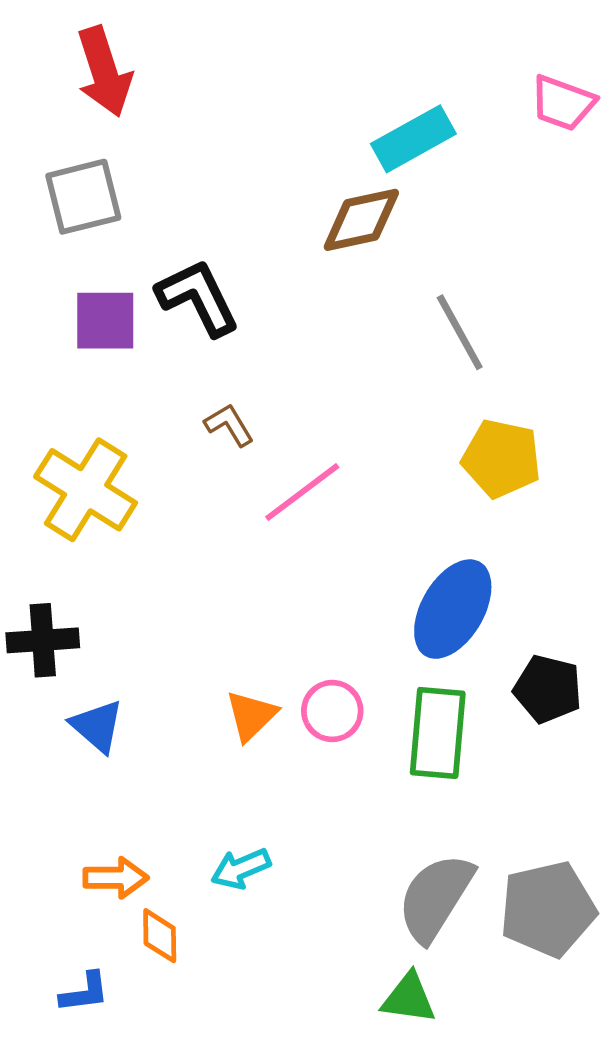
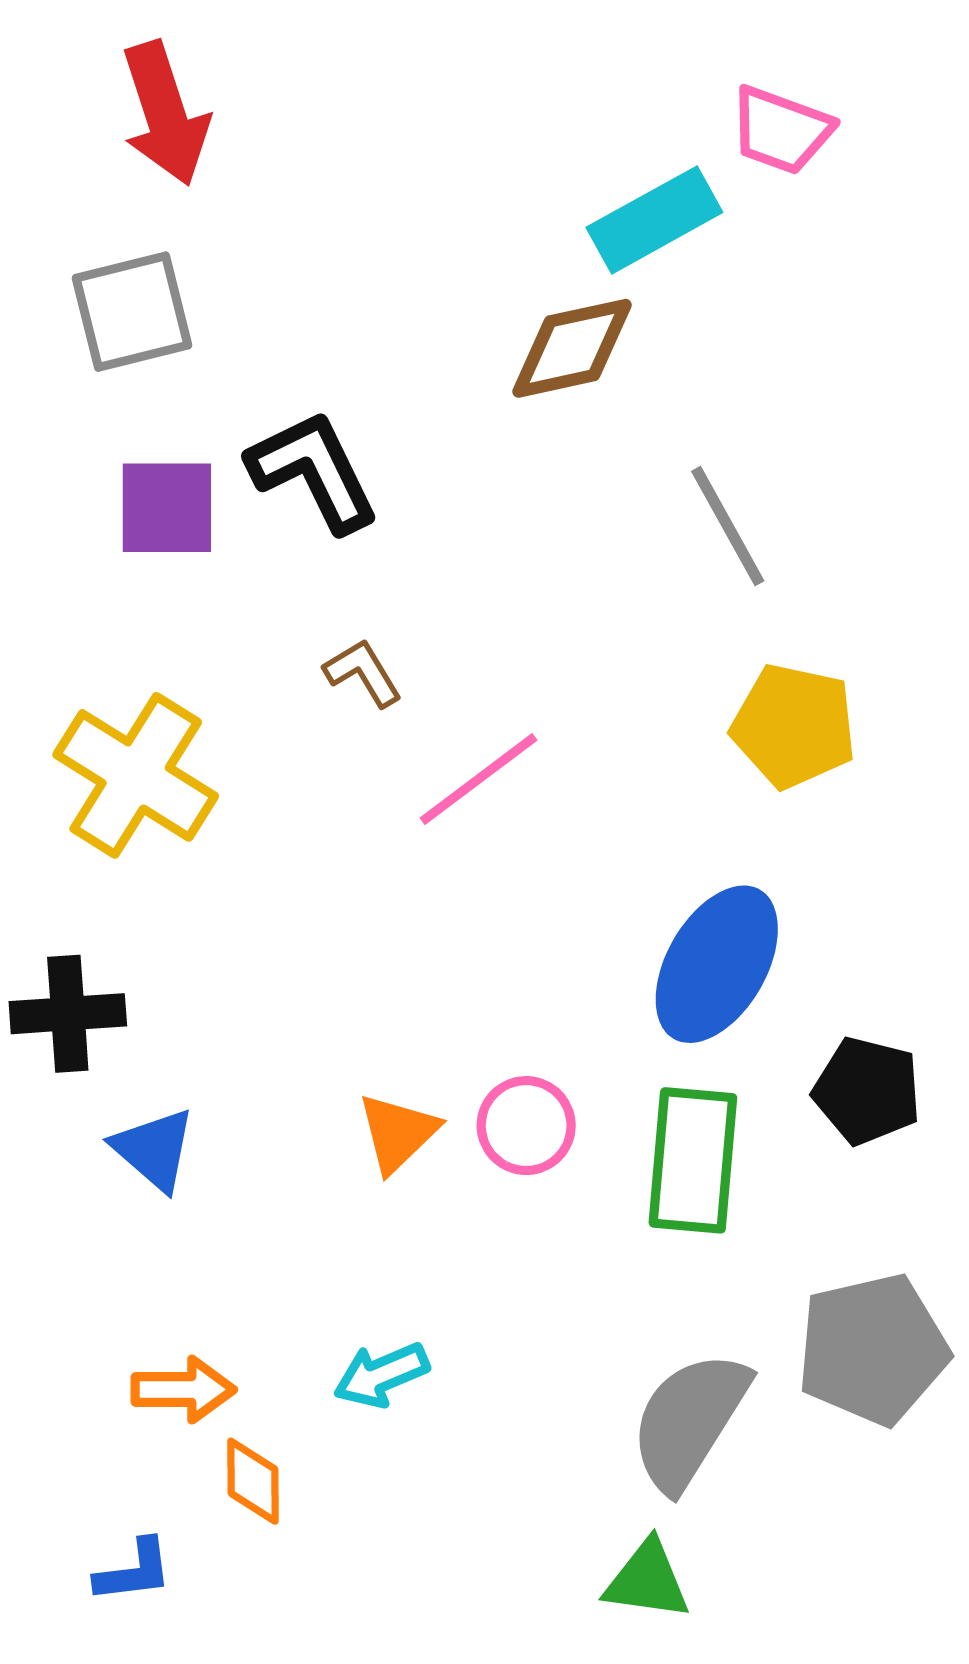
pink trapezoid: (563, 103) -> (781, 130), moved
gray pentagon: (548, 909) -> (873, 1349), moved

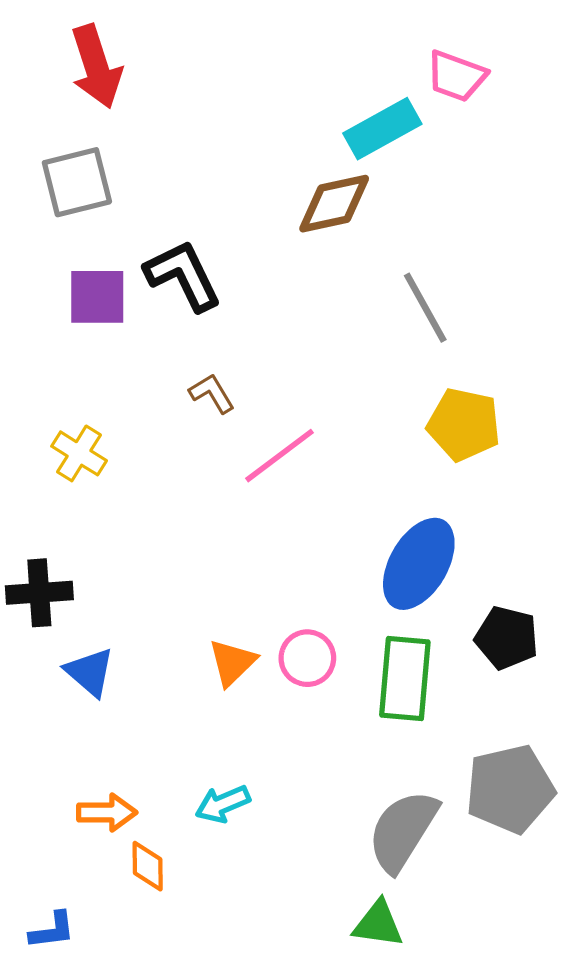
yellow cross: (136, 775) -> (79, 453), size x0.6
blue L-shape: (134, 1571) -> (52, 930), moved

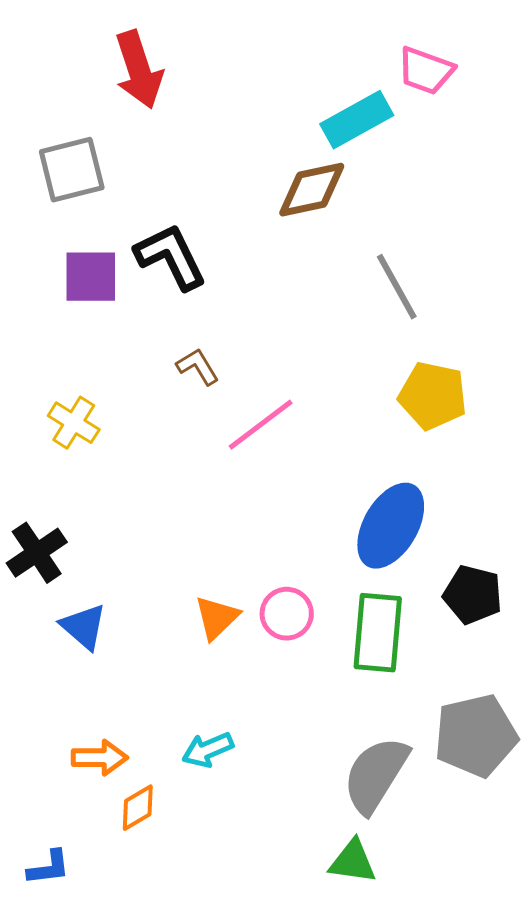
red arrow: (96, 66) -> (139, 70), moved
black cross: (39, 593) -> (37, 553), turned -30
orange diamond: (148, 866) -> (138, 808), turned 60

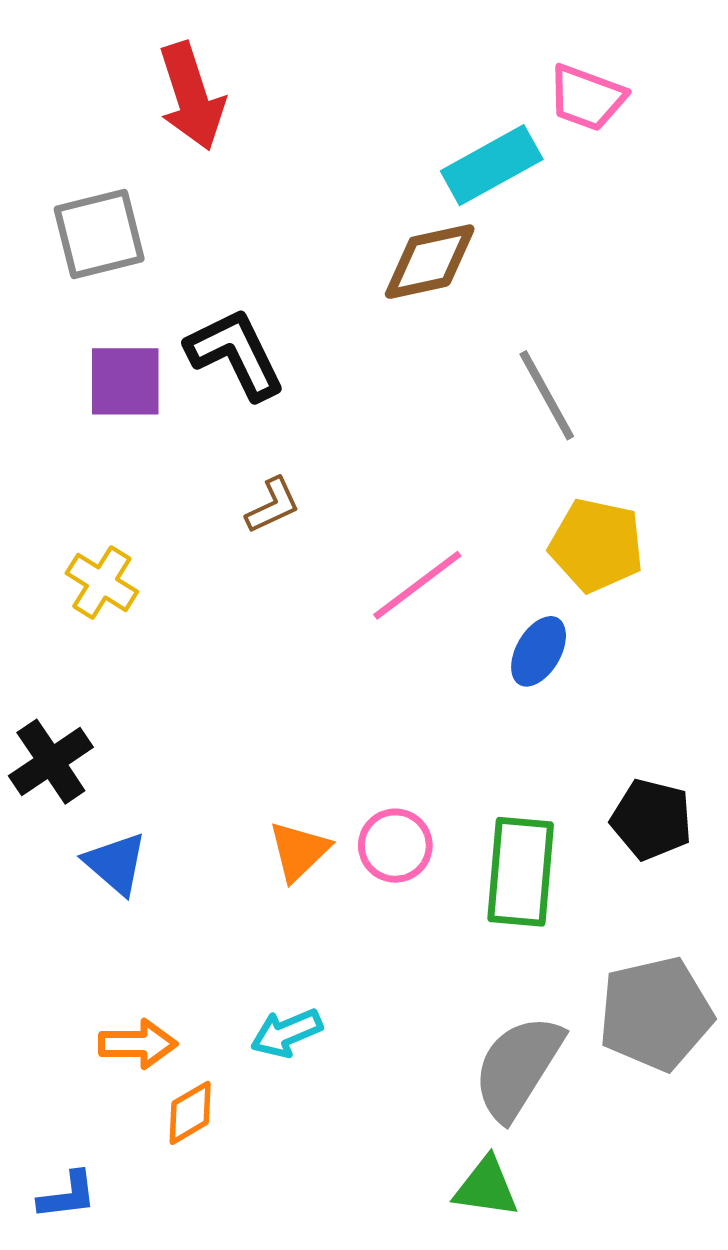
brown L-shape: (198, 367) -> (273, 505), turned 96
pink line: (261, 425) -> (417, 585), moved
blue ellipse: (391, 526) -> (539, 651), moved, size x0.6

